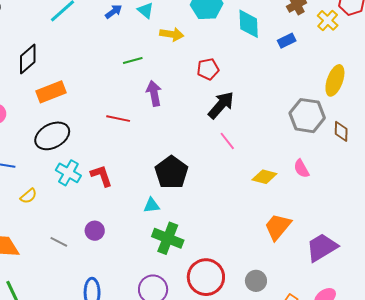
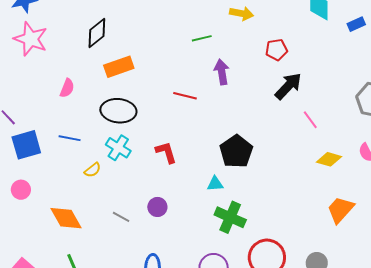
black ellipse: (52, 136) -> (118, 111), turned 32
pink line: (227, 141) -> (310, 120), moved
cyan cross: (68, 173) -> (118, 148), moved

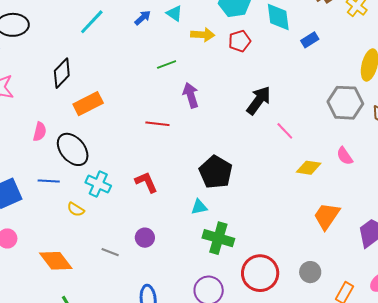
blue rectangle: (356, 24) -> (310, 40), moved
red pentagon: (276, 50) -> (240, 41), moved
black ellipse: (118, 111) -> (73, 149), moved, turned 52
yellow semicircle: (93, 170) -> (76, 209), turned 78

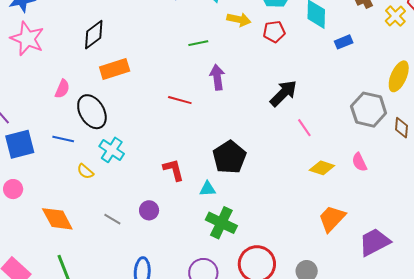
red L-shape: (146, 182) -> (174, 170), moved

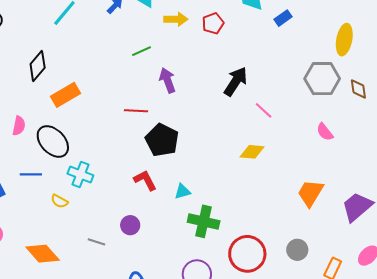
black pentagon: (229, 157) -> (162, 140), moved
yellow diamond: (322, 168) -> (252, 152), moved

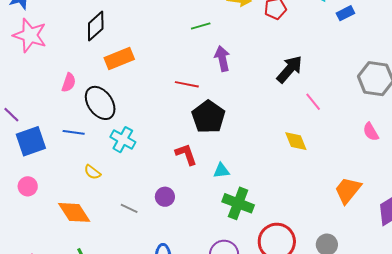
yellow diamond: (252, 152) -> (296, 141), turned 55
yellow semicircle: (59, 201) -> (92, 172), moved

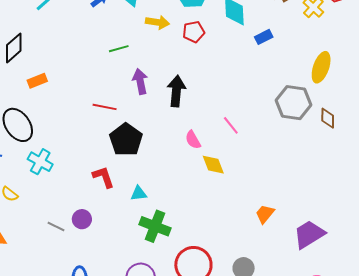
orange rectangle: (119, 59) -> (37, 81), size x0.7
black arrow: (290, 69) -> (176, 91), moved, turned -36
pink semicircle: (371, 132) -> (193, 140), moved
orange trapezoid: (348, 190) -> (265, 214), size x0.7
gray line: (129, 208) -> (56, 226), moved

